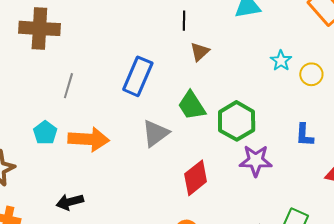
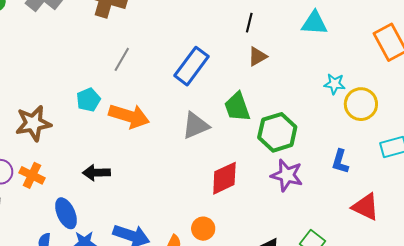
cyan star: (281, 61) -> (335, 84), turned 30
yellow circle: (311, 74) -> (361, 104), size x1.4

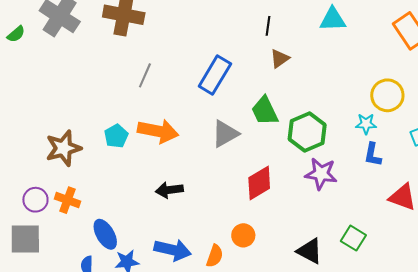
cyan star: (335, 84) -> (366, 124), moved
cyan pentagon: (88, 100) -> (116, 136), moved
black arrow: (96, 173) -> (169, 190), moved

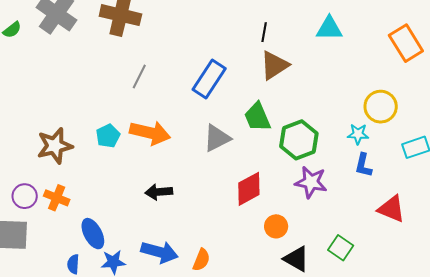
brown triangle: (280, 59) -> (274, 65), size x1.5
orange circle: (243, 235) -> (276, 226), moved

